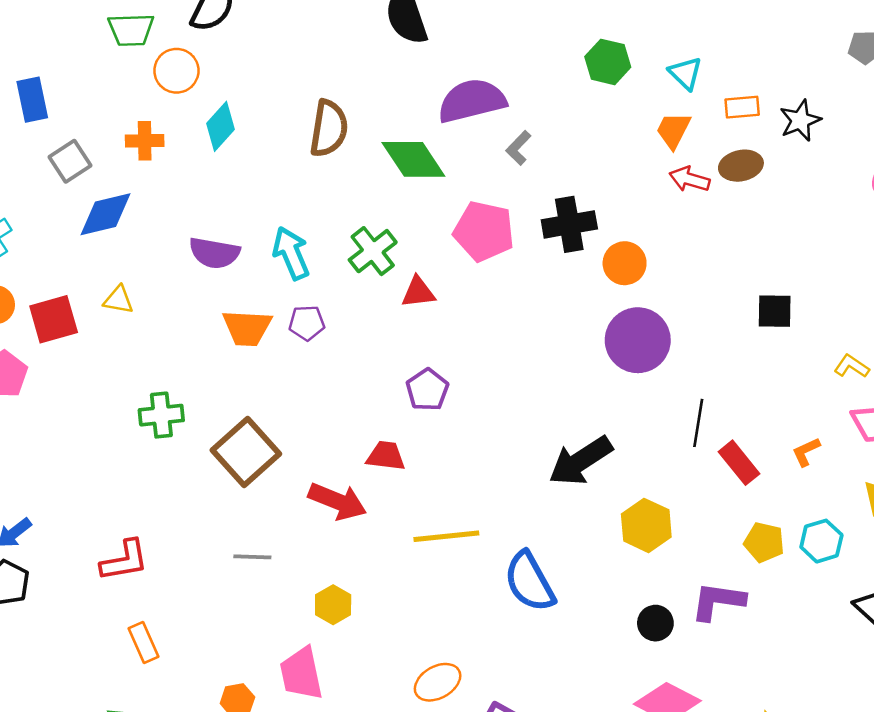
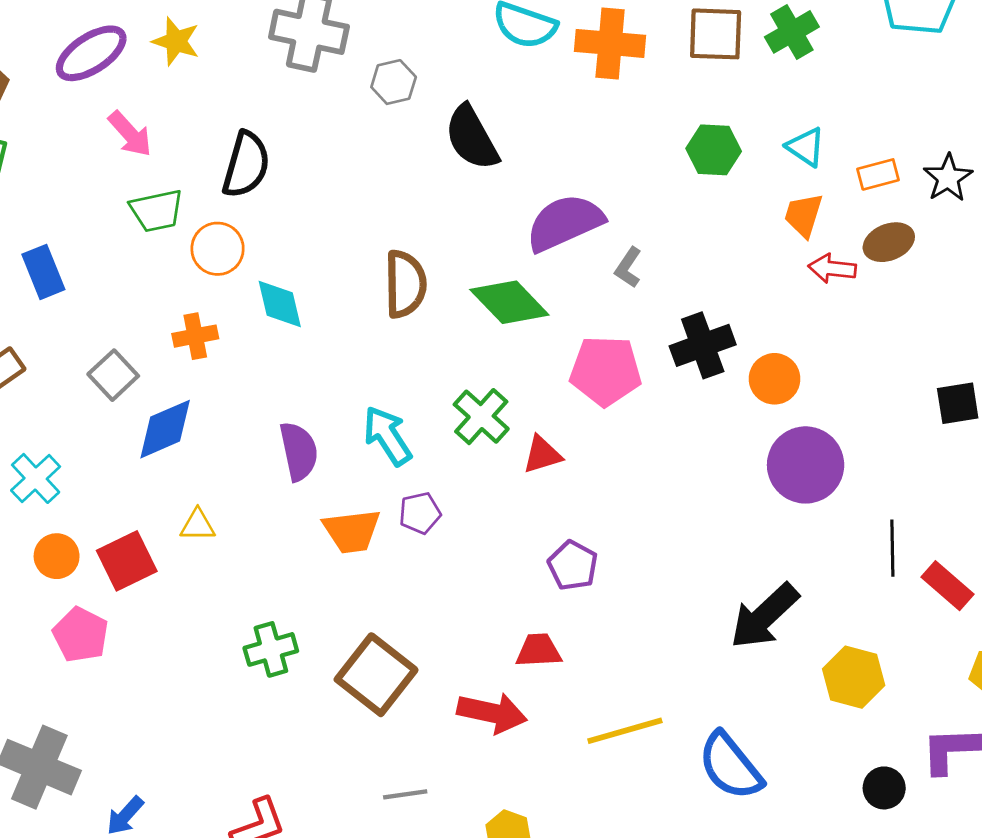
blue rectangle: (32, 100) -> (43, 272), moved
cyan diamond: (220, 126) -> (280, 304), turned -45
purple semicircle: (214, 253) -> (299, 451), turned -102

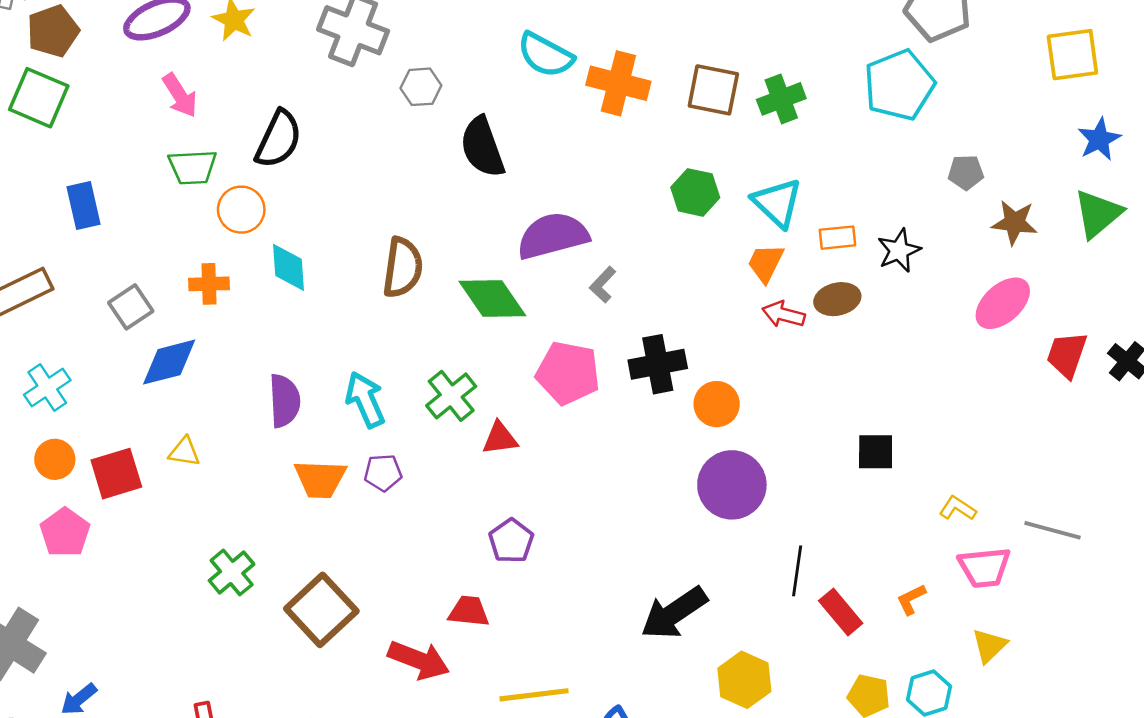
cyan triangle: (806, 147) -> (777, 203), size x1.4
green cross: (271, 649) -> (232, 572), turned -33

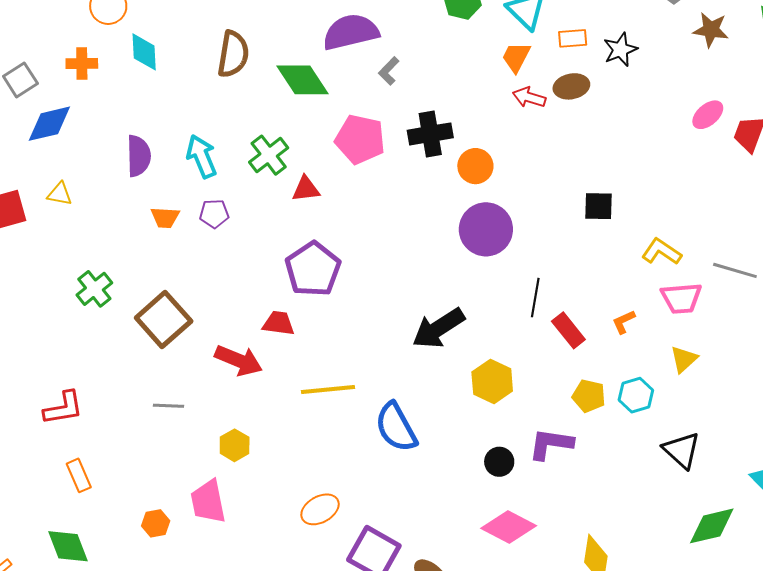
pink ellipse: (1003, 303) -> (708, 115), moved, size x0.7
orange trapezoid: (320, 479) -> (165, 218), size x0.7
yellow L-shape: (958, 508) -> (661, 252), size x1.4
purple pentagon: (511, 541) -> (313, 269), size x1.6

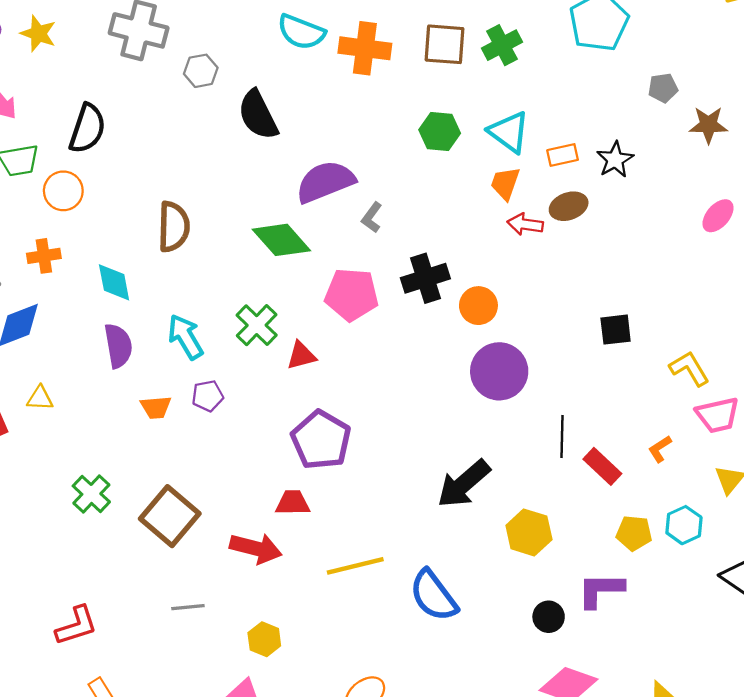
cyan diamond: (144, 52) -> (114, 282), moved
brown semicircle: (233, 54) -> (174, 227), moved
yellow L-shape: (661, 252) -> (689, 369), turned 33

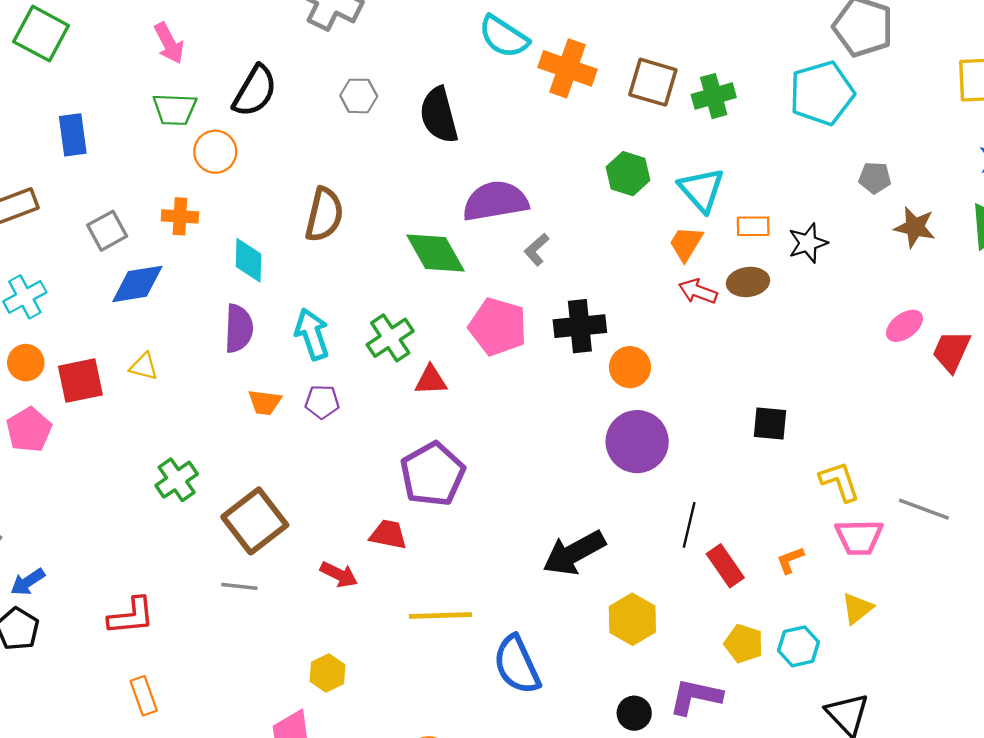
gray hexagon: (201, 71) -> (359, 96), moved
red arrow: (256, 548) -> (339, 574), size x0.7
gray line: (188, 607) -> (239, 586), moved

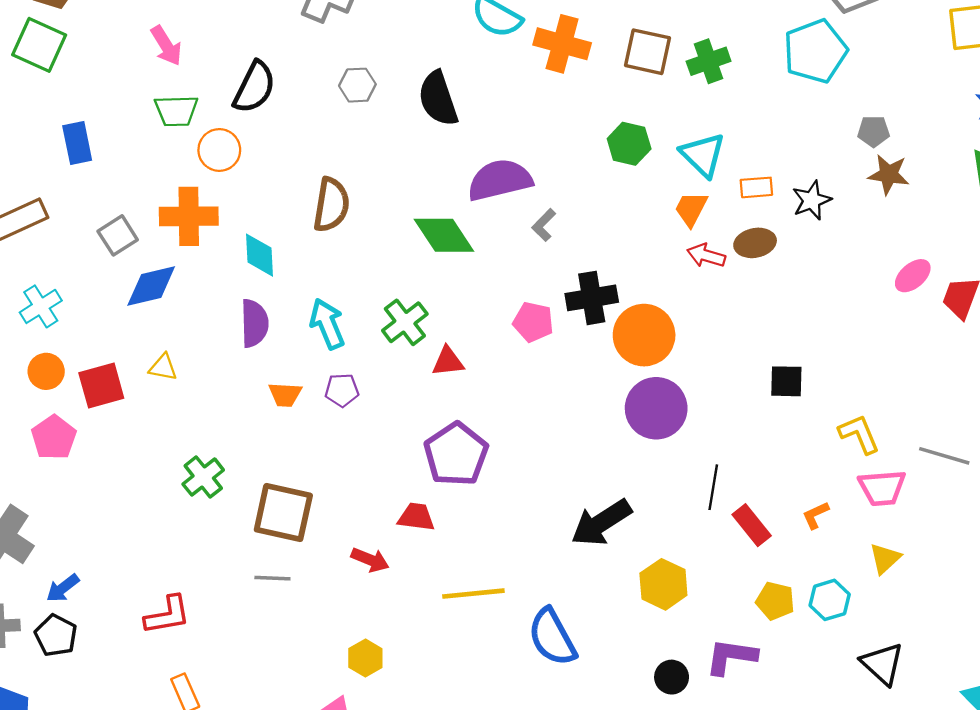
orange cross: (180, 216) -> (189, 216), size x1.6
brown star: (915, 227) -> (889, 174), moved
pink pentagon: (498, 327) -> (533, 322), moved, size x0.7
orange circle: (630, 367) -> (644, 335), size x1.5
brown square: (255, 521) -> (283, 513), turned -36

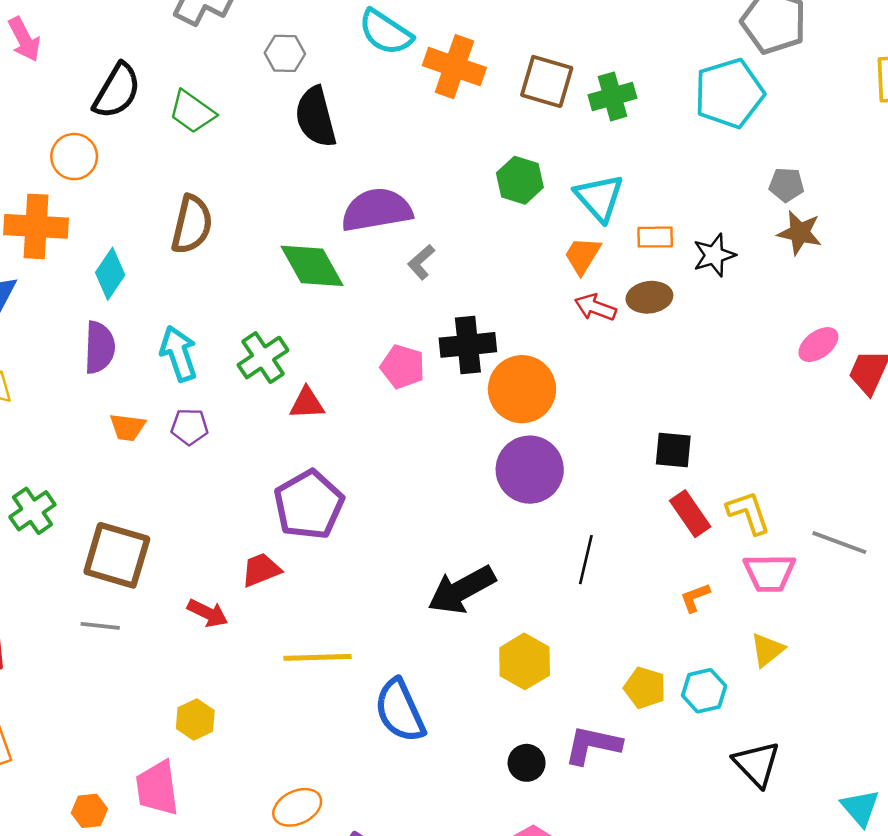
gray hexagon: (357, 85) -> (285, 53), moved
green trapezoid: (176, 111) -> (192, 112), moved, turned 33
cyan diamond: (260, 255) -> (110, 274), turned 33
red trapezoid: (416, 517) -> (261, 570), turned -33
red rectangle: (752, 525) -> (690, 514), moved

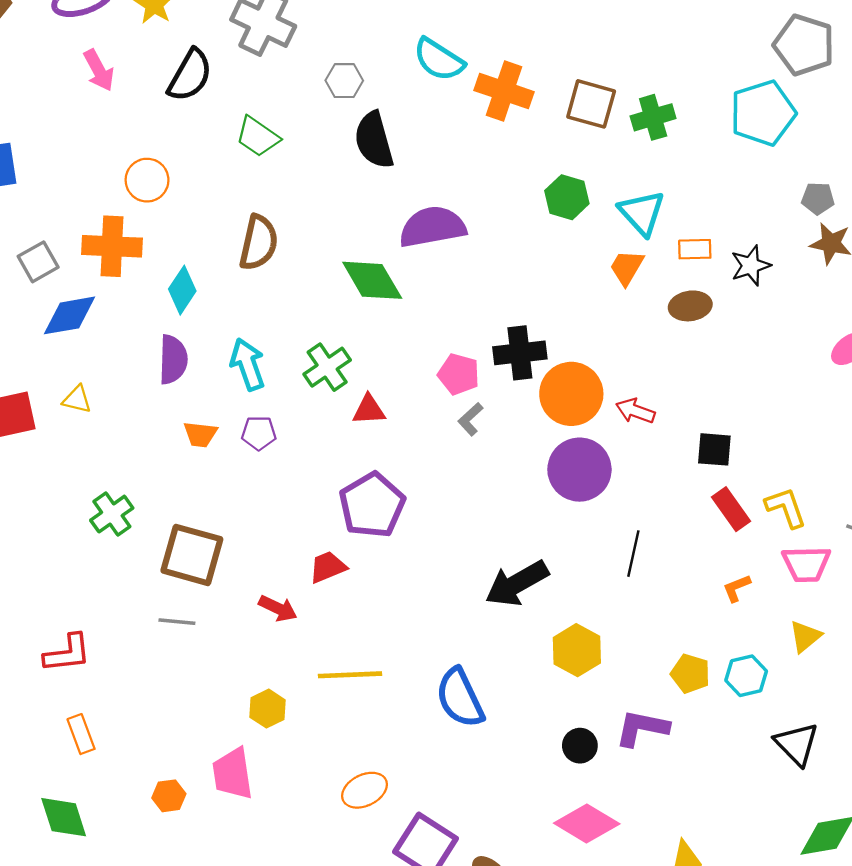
black semicircle: (117, 91) -> (190, 75), moved
gray L-shape: (421, 262) -> (471, 419), moved
red arrow: (595, 307) -> (635, 411), moved
yellow line: (317, 657) -> (350, 675), moved

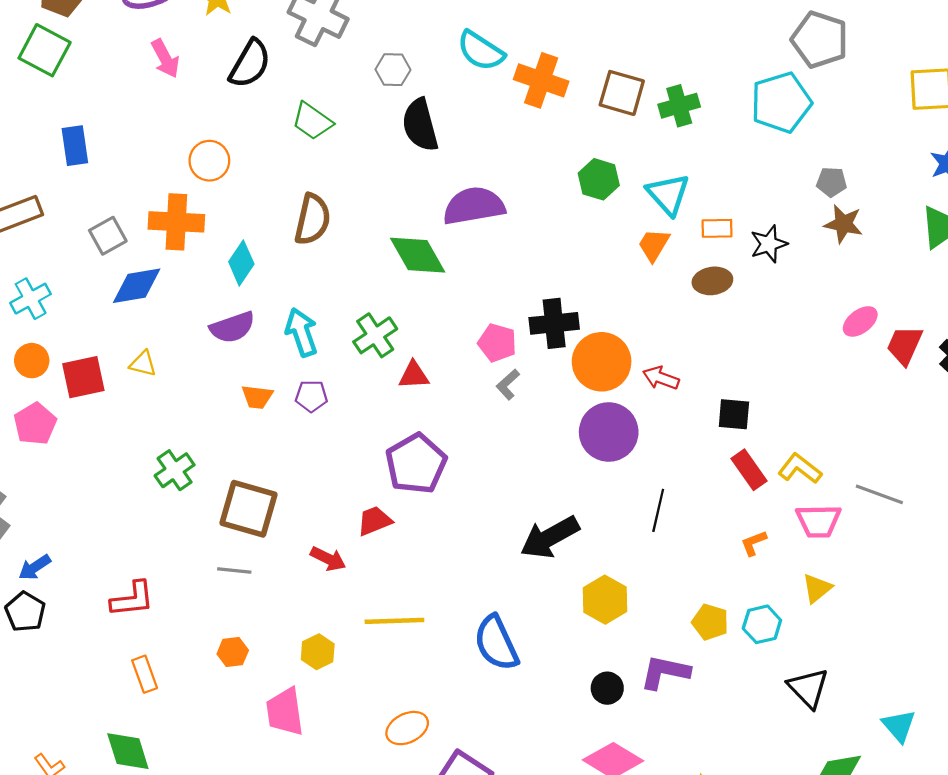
purple semicircle: (173, 359) -> (232, 327), turned 69
yellow L-shape: (786, 508) -> (800, 469), turned -33
orange hexagon: (169, 796) -> (233, 652), moved

